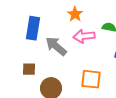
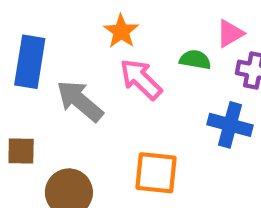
pink arrow: (84, 36) -> (141, 79), turned 50

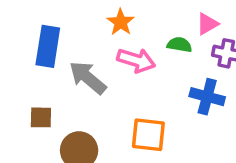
pink arrow: (141, 79) -> (136, 60), turned 153

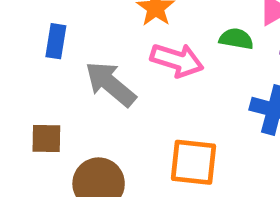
blue rectangle: (48, 46) -> (56, 41), size x0.6

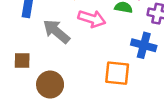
orange square: (194, 162) -> (117, 73), moved

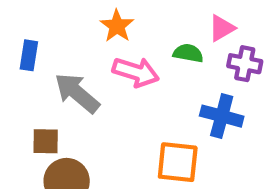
brown square: (22, 60) -> (46, 141), moved

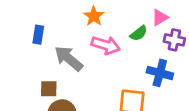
green semicircle: (188, 53) -> (139, 33), turned 132

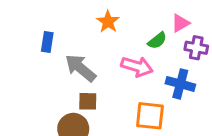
pink arrow: (106, 45) -> (137, 67), moved
brown square: (49, 89) -> (88, 101), moved

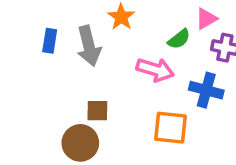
gray arrow: (80, 68) -> (89, 46), moved, turned -144

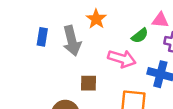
pink triangle: (206, 19) -> (160, 20), turned 36
brown square: (97, 111) -> (88, 83), moved

